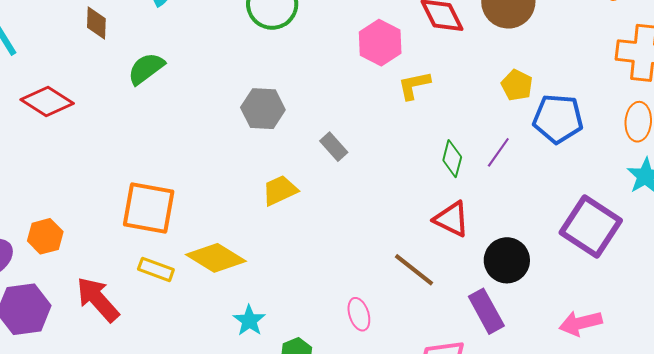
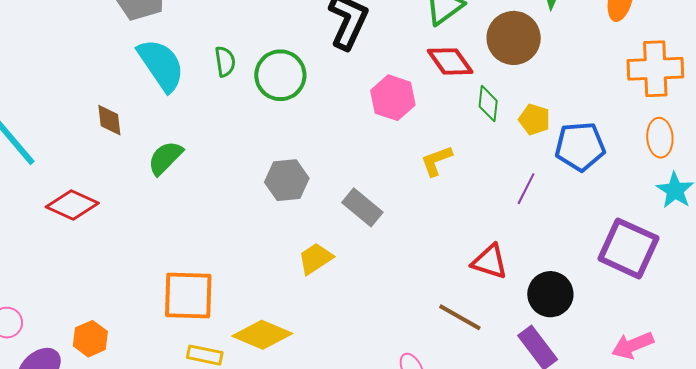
yellow L-shape: (414, 85) -> (436, 161), moved
gray rectangle: (334, 147) -> (362, 207), size x1.4
green diamond: (452, 159) -> (488, 104), moved

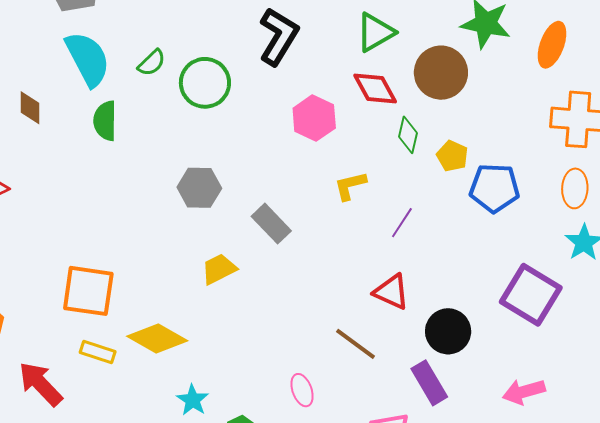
green semicircle: (225, 62) -> (152, 63), turned 48
green semicircle: (165, 158) -> (105, 121), moved, turned -51
purple line: (526, 189) -> (402, 223), moved

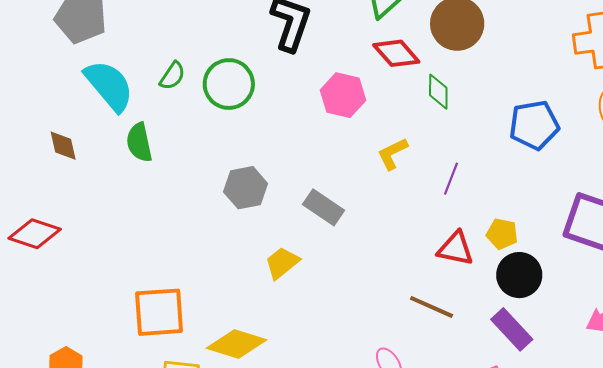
yellow pentagon: (452, 156) -> (502, 234), moved

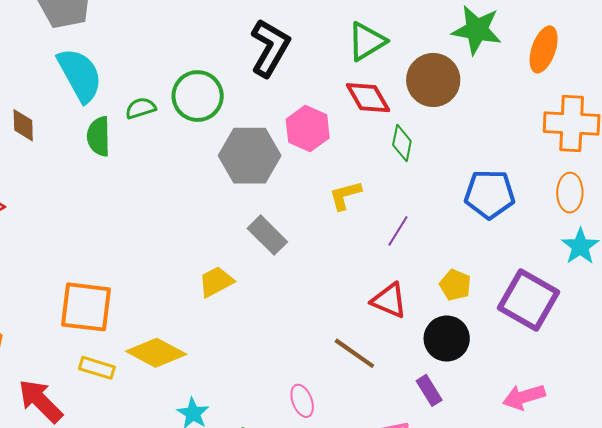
green semicircle: (172, 76) -> (141, 108), moved, turned -152
gray hexagon: (246, 188) -> (250, 156), moved, size x1.4
yellow pentagon: (502, 234) -> (455, 285), moved
purple rectangle: (512, 329) -> (429, 390), size x0.7

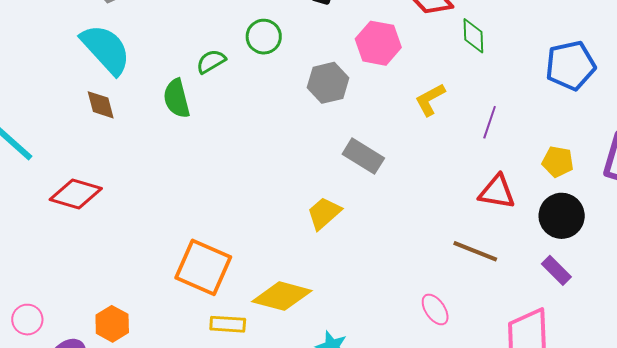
cyan semicircle: (80, 75) -> (106, 49), moved
green circle: (198, 96) -> (264, 37), size x0.7
gray hexagon: (250, 156) -> (328, 83), size x0.7
orange square: (86, 307) -> (203, 267), turned 30

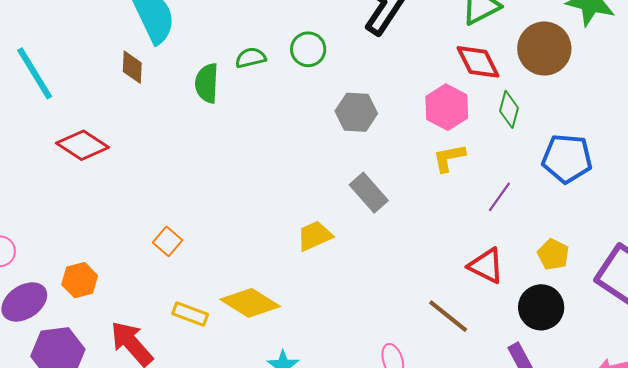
pink hexagon: (378, 43) -> (447, 107), moved
blue pentagon: (570, 65) -> (567, 158), moved
orange square: (203, 267) -> (168, 241), moved, size x0.5

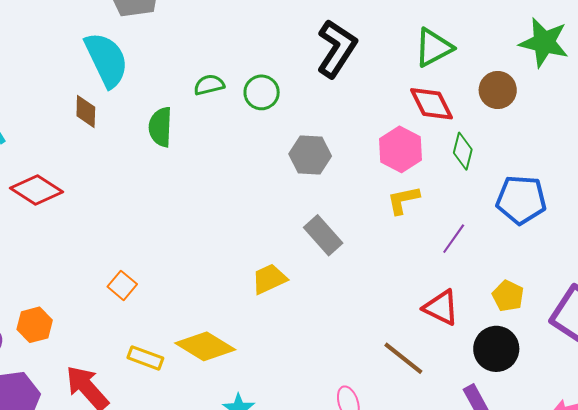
brown circle: (544, 49) -> (498, 90), size x0.7
green semicircle: (251, 58) -> (209, 85), moved

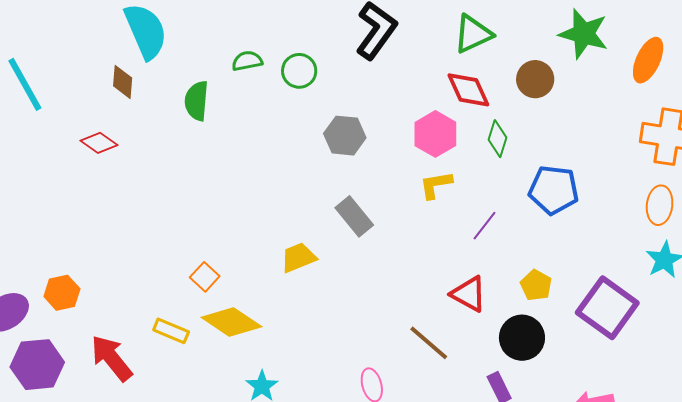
red diamond: (37, 190) -> (99, 143), moved, size x0.7
orange square: (122, 285) -> (205, 277), moved

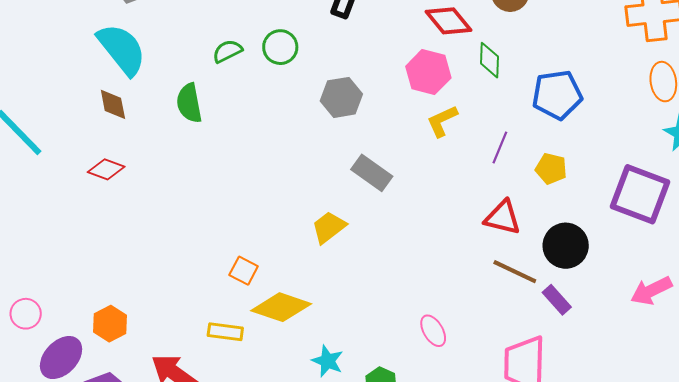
yellow pentagon: (536, 285) -> (551, 169), moved
brown line: (429, 343) -> (515, 272), moved

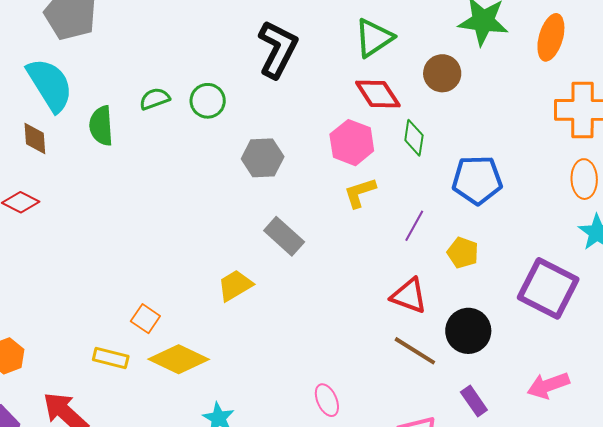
green semicircle: (189, 103) -> (101, 126), moved
purple rectangle: (557, 300) -> (474, 401), moved
yellow rectangle: (225, 332) -> (111, 358), moved

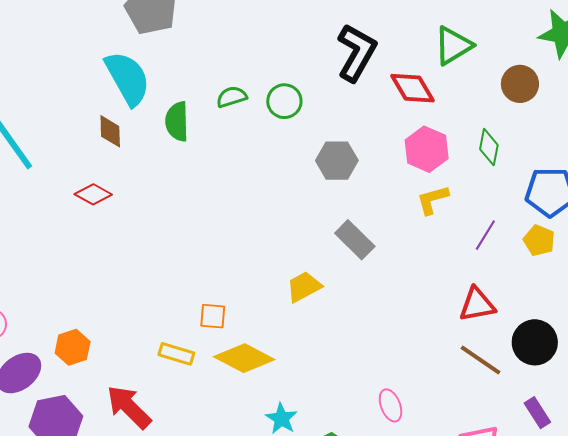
red diamond: (378, 94) -> (412, 88), moved
yellow pentagon: (463, 253) -> (539, 240), moved
red triangle: (409, 296) -> (477, 305), turned -33
orange square: (145, 319) -> (213, 316), turned -32

